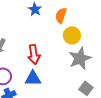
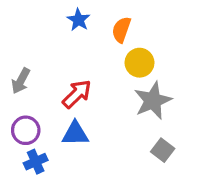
red arrow: (34, 54) -> (77, 94), turned -126

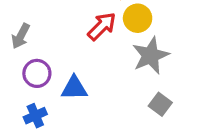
red arrow: (77, 94) -> (102, 26), moved
purple circle: (26, 130) -> (37, 73), moved

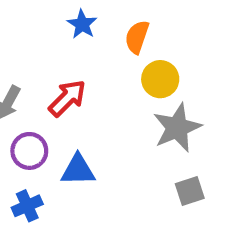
red arrow: (102, 26) -> (67, 98), moved
gray square: (160, 104) -> (190, 191), turned 35

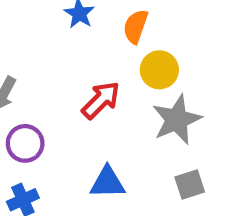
red arrow: (67, 98) -> (101, 100), moved
blue triangle: (78, 170) -> (107, 182), moved

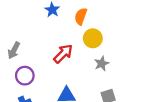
gray star: (177, 120) -> (102, 64), size x0.6

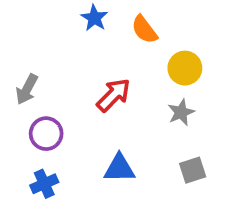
orange semicircle: (81, 16) -> (144, 30), turned -56
yellow circle: (93, 38) -> (185, 68), moved

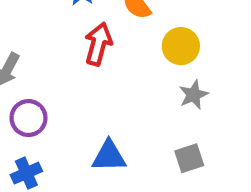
red arrow: (114, 95) -> (98, 44), moved, turned -30
gray star: (181, 112) -> (194, 95), moved

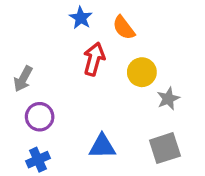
yellow circle: (181, 46) -> (142, 72), moved
gray square: (189, 158) -> (165, 148), size x1.4

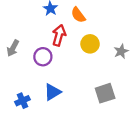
gray star: (168, 99) -> (121, 51), moved
purple circle: (40, 117) -> (43, 57), moved
blue triangle: (102, 146) -> (53, 92), moved, turned -30

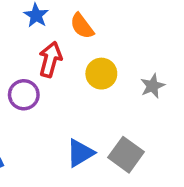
blue triangle: (53, 92) -> (80, 153), moved
gray square: (105, 93) -> (126, 155), turned -36

